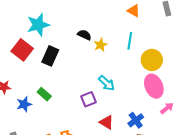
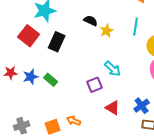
blue star: (24, 104) -> (31, 77), moved

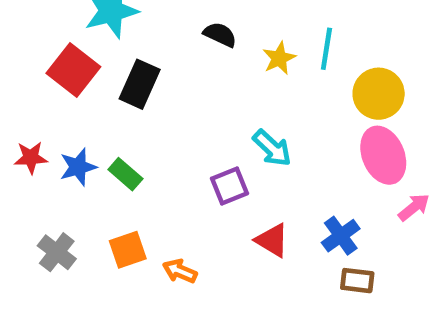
yellow star: (107, 31) -> (279, 58), moved
gray cross: (22, 126) -> (57, 252), moved, turned -35
orange square: (53, 127) -> (128, 250), moved

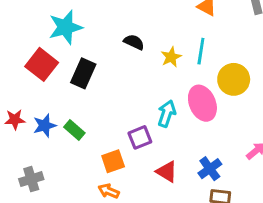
cyan arrow: (272, 148) -> (167, 114), turned -115
pink ellipse: (383, 155) -> (202, 103), moved
orange square: (128, 250) -> (113, 161), moved
gray cross: (57, 252) -> (31, 179), turned 35

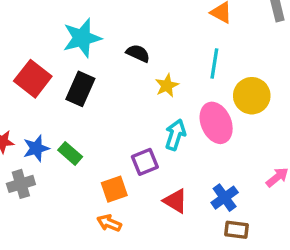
cyan star: (65, 27) -> (82, 38), moved
yellow star: (171, 57) -> (167, 86), moved
gray cross: (31, 179) -> (21, 184), moved

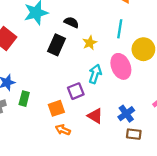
black rectangle: (80, 89) -> (56, 45), moved
green rectangle: (70, 153) -> (24, 99), moved, turned 64
orange arrow: (109, 223) -> (63, 130), moved

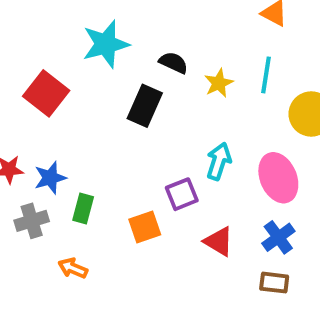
yellow star: (90, 43) -> (219, 83), moved
pink ellipse: (121, 66) -> (278, 178), moved
orange arrow: (63, 130) -> (73, 268), moved
brown rectangle: (134, 134) -> (274, 283), moved

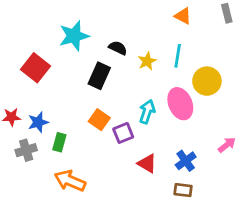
pink ellipse: (278, 178) -> (180, 104), moved
orange square: (145, 227) -> (99, 120), moved, turned -36
orange arrow: (73, 268) -> (70, 181), moved, size x1.6

